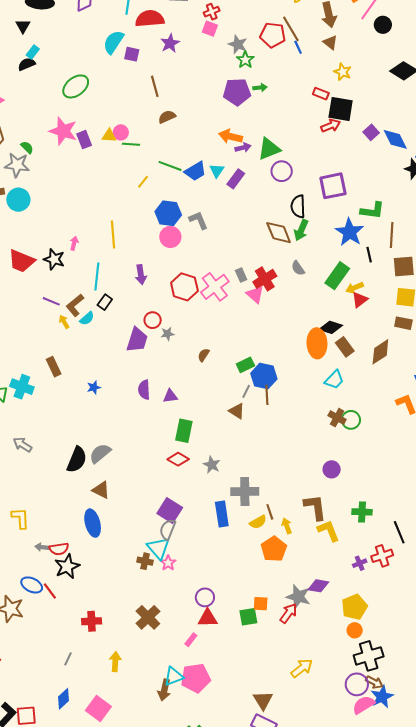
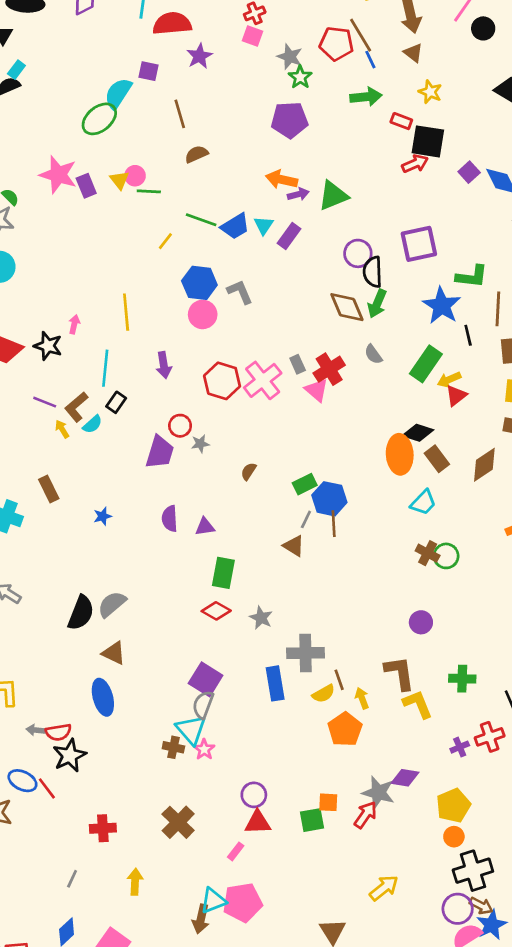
cyan semicircle: (113, 42) -> (118, 93), moved
green ellipse: (76, 86) -> (99, 119), moved
green arrow: (260, 88) -> (366, 97), moved, size x1.6
yellow triangle: (109, 136) -> (120, 180), turned 49
purple circle: (282, 171) -> (358, 253), moved

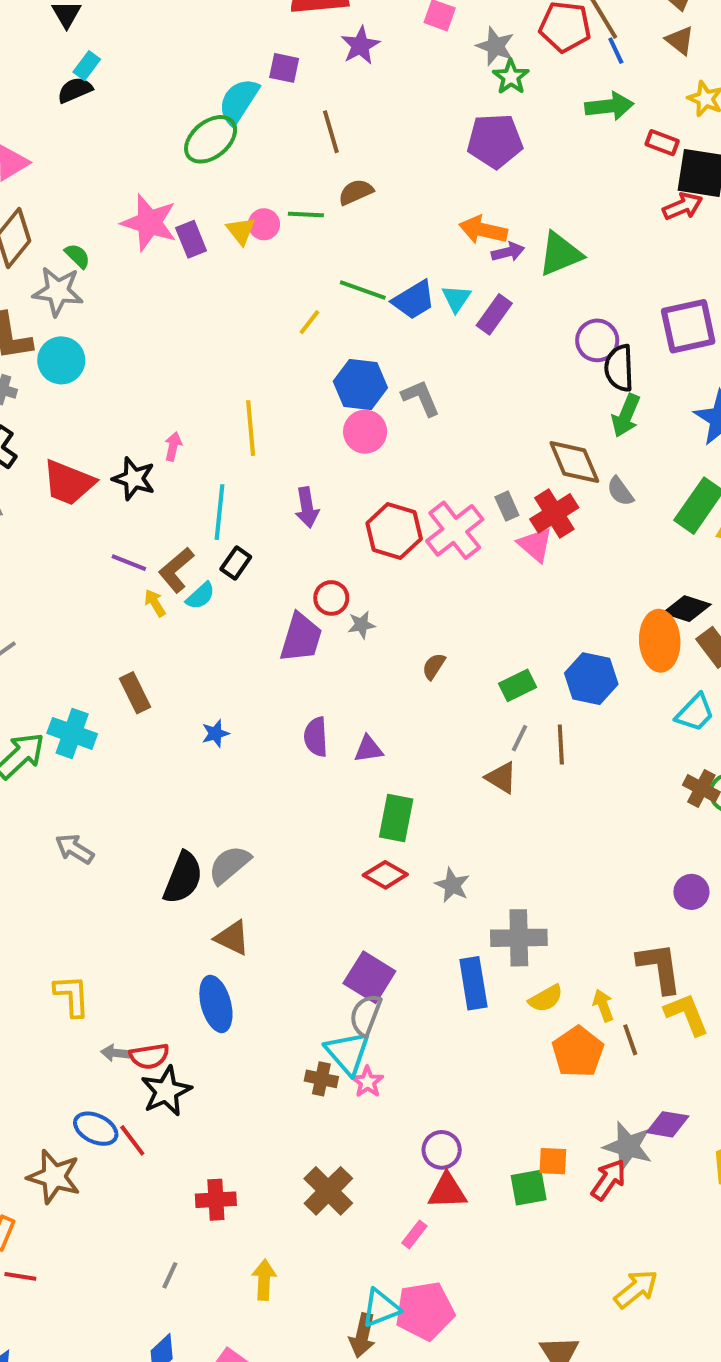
green line: (149, 191) -> (306, 215), moved
brown diamond: (347, 307) -> (574, 462), moved
blue hexagon: (329, 499) -> (591, 679), moved
brown line: (339, 680) -> (630, 1040), moved

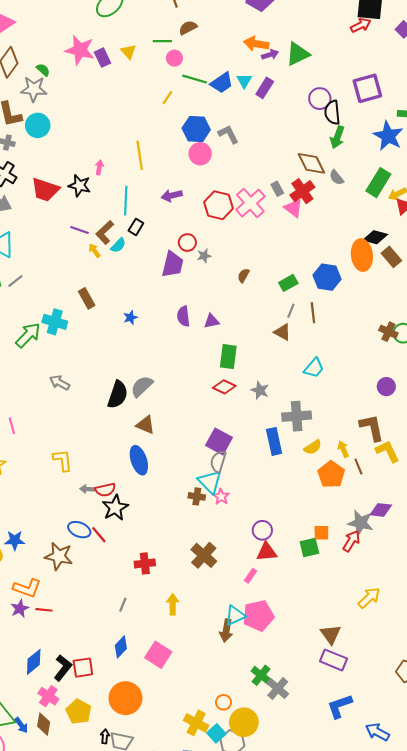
pink circle: (264, 224) -> (174, 58), moved
purple arrow: (307, 507) -> (172, 195), turned 90
cyan trapezoid: (695, 713) -> (314, 368), moved

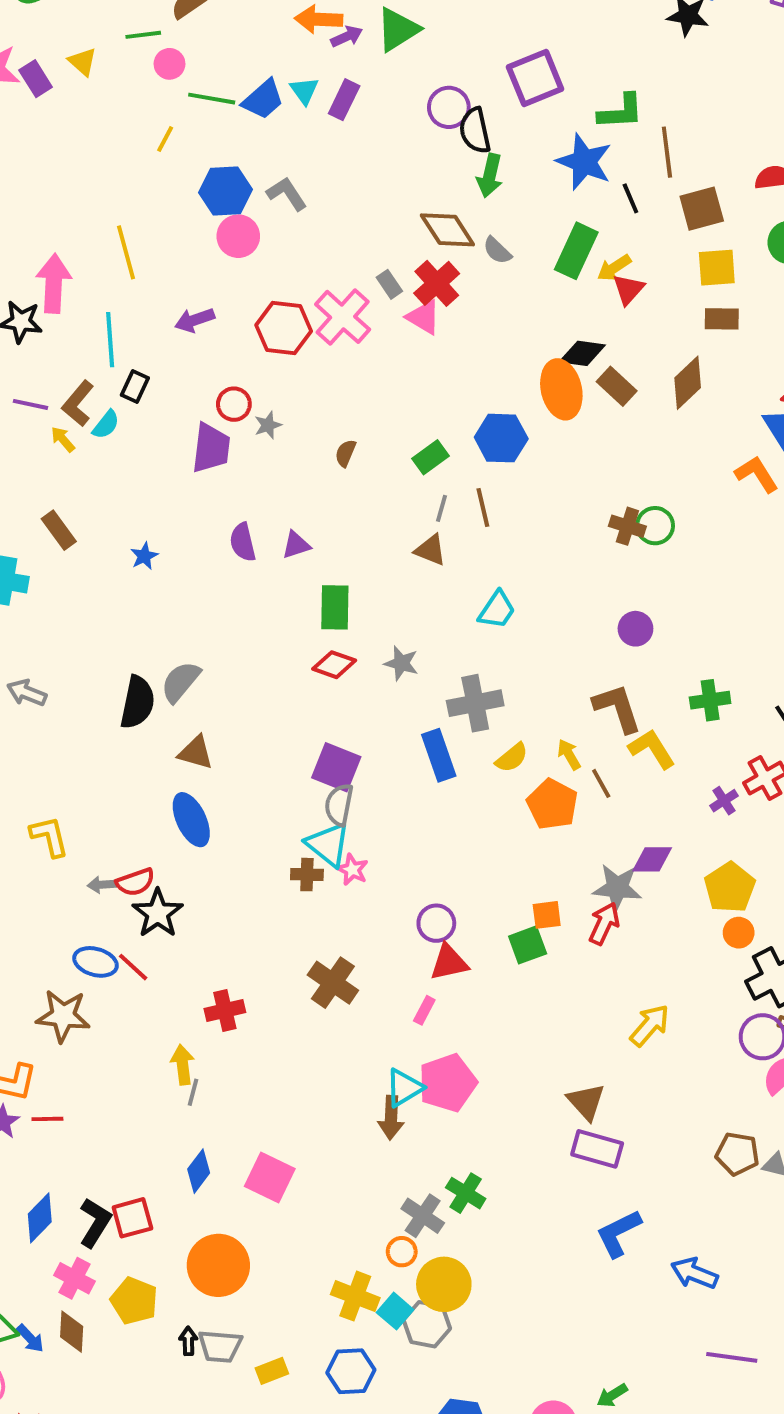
pink arrow: (99, 167) -> (54, 283), size x2.0
yellow arrow: (173, 604) -> (183, 1065), moved
gray cross: (278, 688) -> (423, 1216), moved

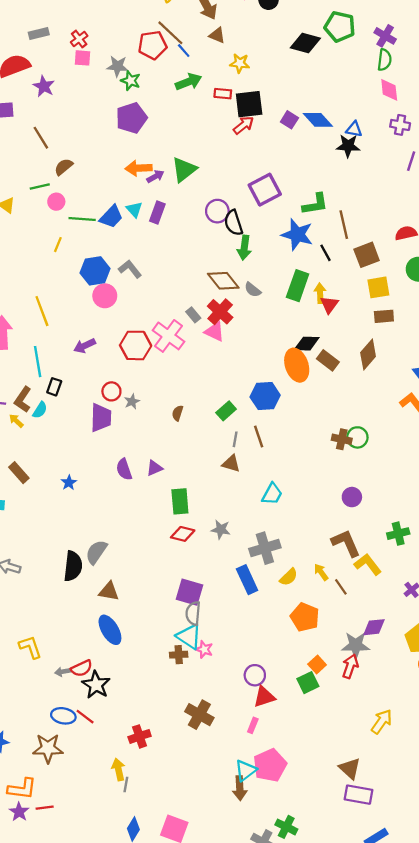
yellow arrow: (614, 268) -> (320, 293), turned 126
orange pentagon: (552, 804) -> (305, 617), moved
orange square: (547, 915) -> (317, 664), turned -30

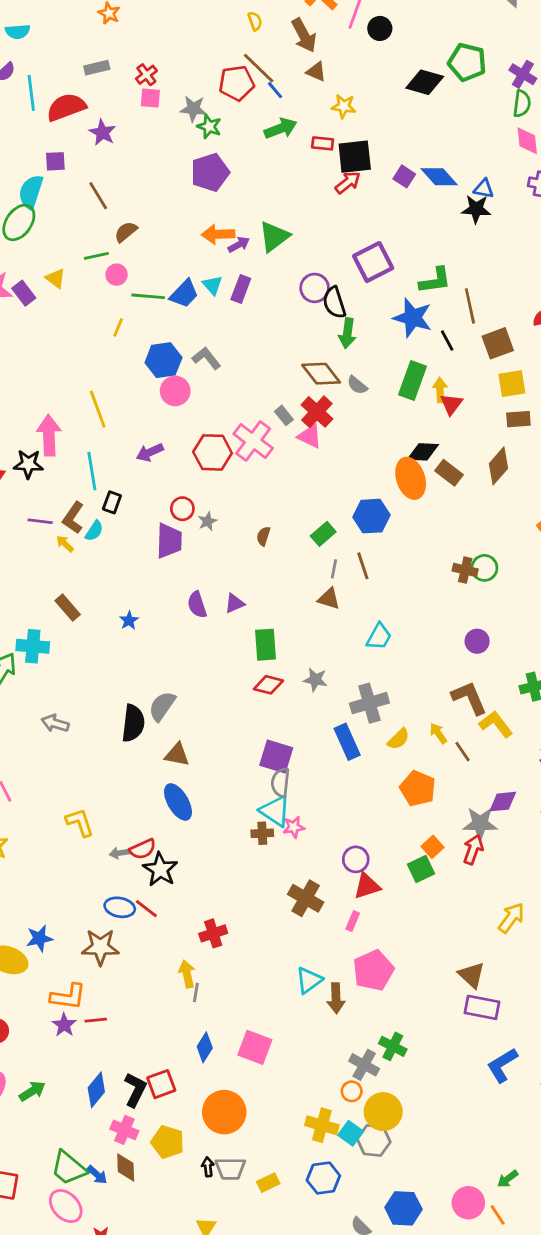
pink star: (204, 649) -> (294, 827), turned -30
brown cross: (199, 715) -> (306, 898), moved
cyan triangle: (246, 770) -> (309, 980), moved

